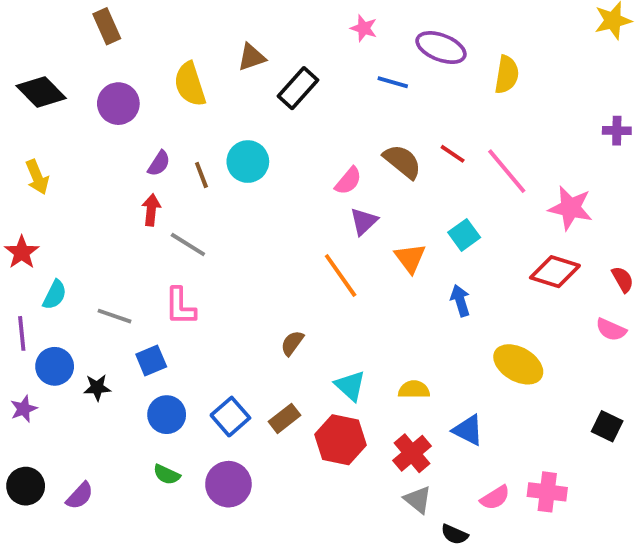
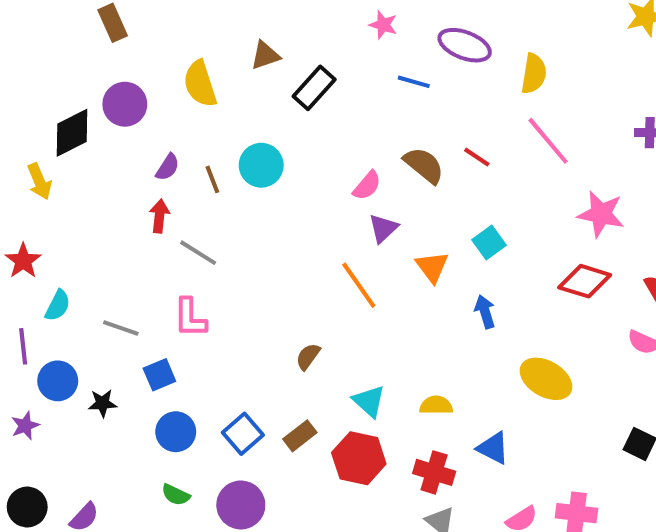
black diamond: (41, 92) -> (72, 133), moved, turned -72
pink line: (507, 171) -> (548, 141), moved
red cross: (412, 453) -> (434, 472), turned -33

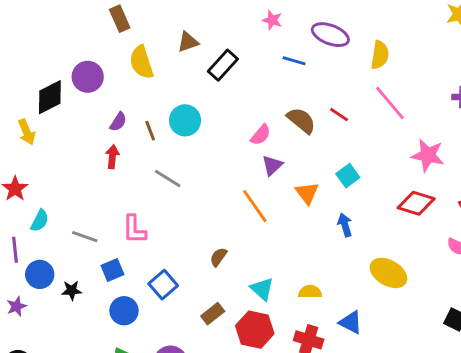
brown rectangle: (113, 23) -> (120, 19), moved
gray line: (198, 253) -> (168, 178), moved
blue square: (243, 434) -> (163, 285), moved

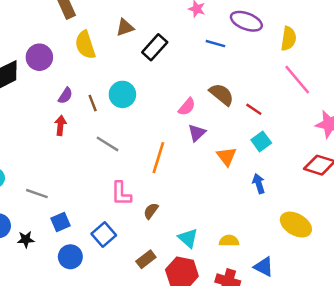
red line: (339, 115) -> (254, 109), moved
orange line: (255, 206) -> (158, 158), moved, turned 52
pink L-shape: (134, 229) -> (121, 194), moved

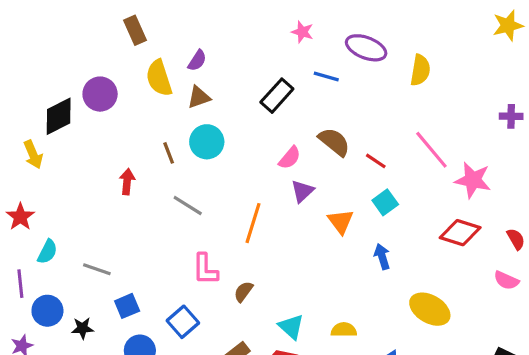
brown triangle: (125, 27) -> (199, 97), moved
black rectangle: (155, 47) -> (277, 96), moved
pink line: (297, 80) -> (431, 150), moved
purple semicircle: (65, 96) -> (197, 61), moved

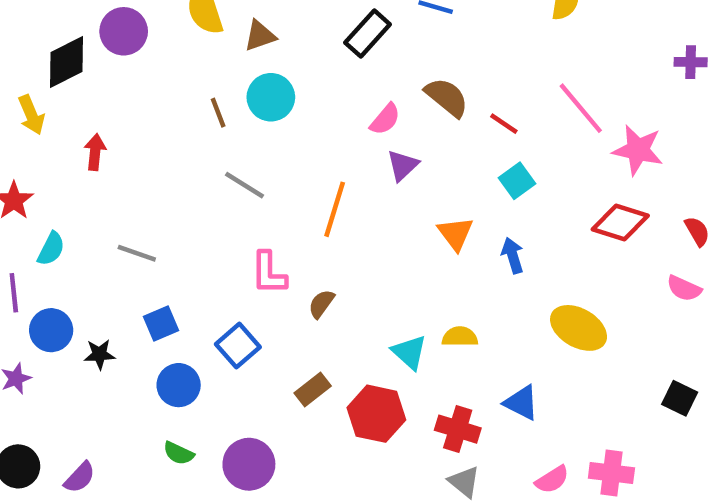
red arrow: (127, 182) -> (95, 152), moved
orange triangle: (341, 221) -> (455, 233), moved
gray line: (97, 269) -> (137, 253), moved
cyan triangle: (291, 327) -> (409, 352), moved
yellow semicircle: (344, 330) -> (460, 337), moved

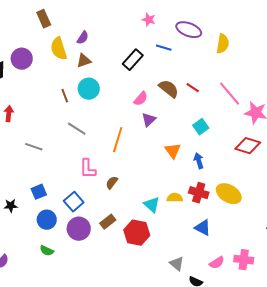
red line: (504, 124) -> (193, 88), moved
gray line: (137, 253) -> (34, 147), moved
red cross: (458, 429) -> (199, 193), moved
purple circle: (249, 464) -> (79, 229), moved

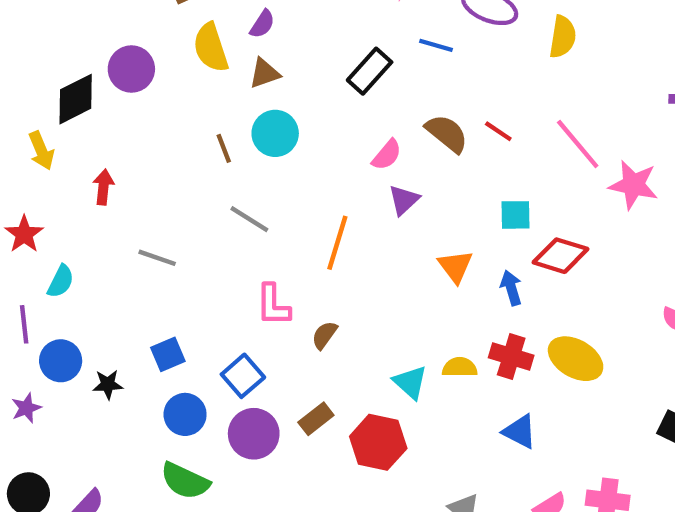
cyan square: (201, 127) -> (515, 215), turned 35
red diamond: (248, 146) -> (561, 256), moved
green semicircle: (47, 251) -> (185, 481), size x1.6

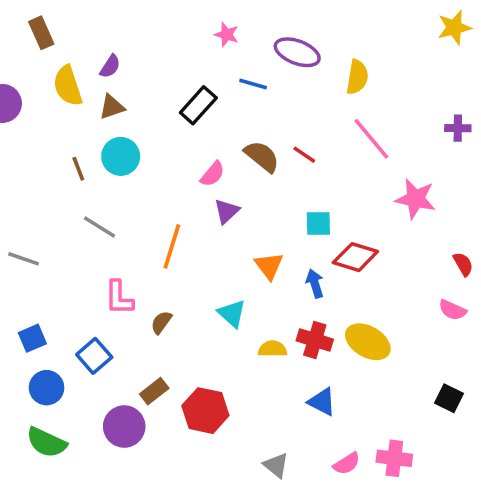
pink line: (578, 144) -> (371, 139), moved
cyan triangle: (410, 382) -> (232, 314), moved
purple circle: (254, 434) -> (124, 426), moved

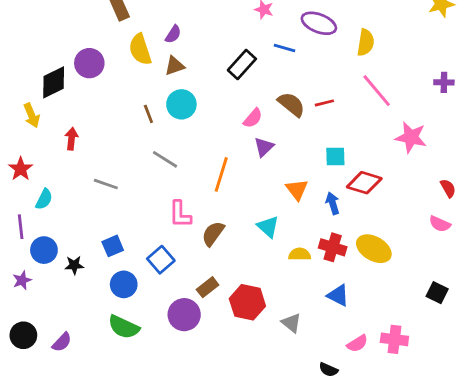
red line: (304, 155) -> (324, 103), turned -48
brown semicircle: (161, 322) -> (213, 234), size x1.4
gray triangle: (276, 465) -> (291, 323), moved

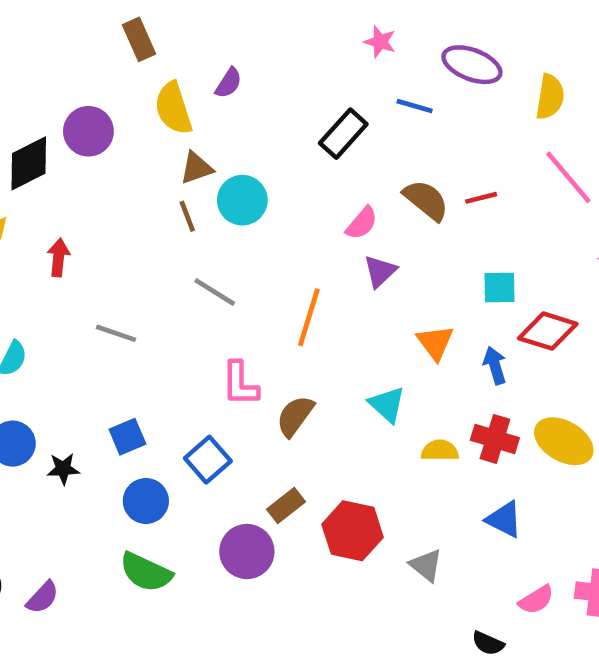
brown triangle: (175, 66) -> (196, 168), moved

